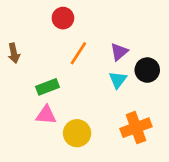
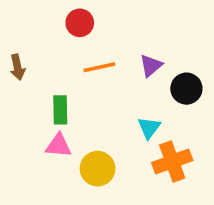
orange line: (78, 53) -> (99, 67), turned 45
cyan triangle: (118, 80) -> (149, 128), moved
green rectangle: (48, 87) -> (60, 110), turned -70

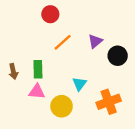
brown arrow: (17, 67) -> (13, 71), moved
orange line: (99, 67) -> (63, 42), turned -30
cyan triangle: (149, 128) -> (79, 84), moved

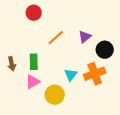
red circle: (50, 14) -> (34, 13), moved
pink triangle: (37, 92) -> (33, 82), turned -35
orange cross: (109, 102) -> (95, 74), moved

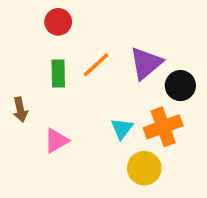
purple triangle: (85, 37) -> (146, 63), size x1.5
green rectangle: (34, 62) -> (58, 73), moved
yellow circle: (55, 95) -> (144, 168), moved

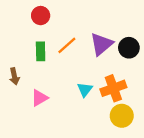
black circle: (180, 86) -> (129, 48), moved
yellow circle: (144, 168) -> (122, 116), moved

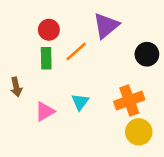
red circle: (41, 16) -> (49, 30), moved
purple triangle: (101, 44) -> (106, 26), moved
cyan triangle: (85, 90) -> (80, 102), moved

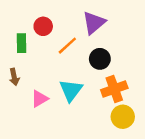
black circle: (147, 54) -> (100, 59), moved
green rectangle: (46, 58) -> (21, 43), moved
cyan triangle: (80, 102) -> (71, 90), size x1.5

